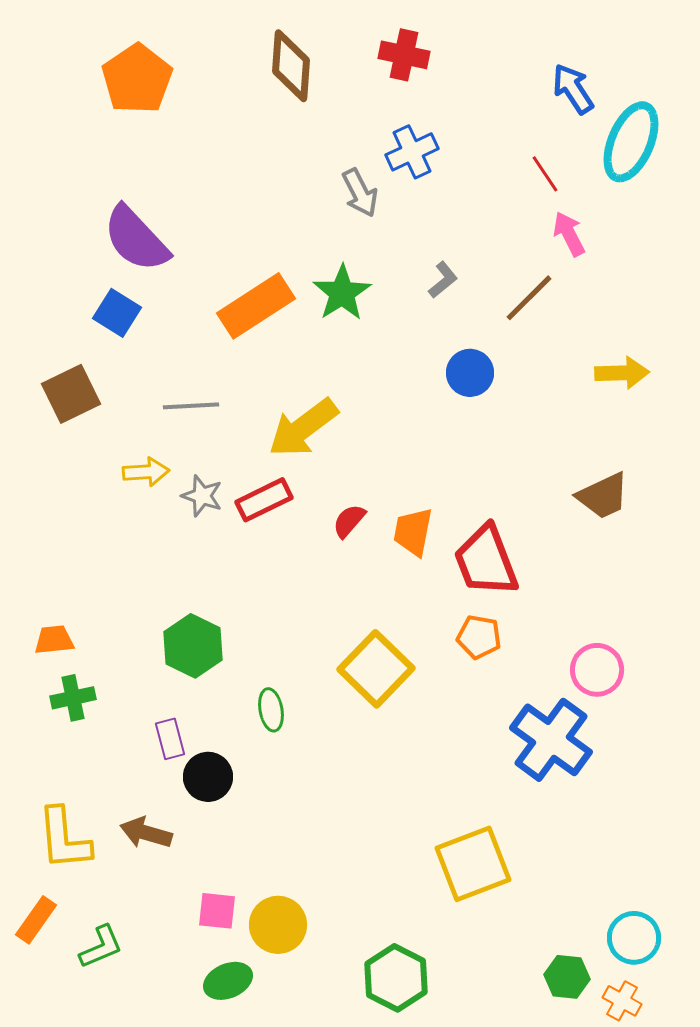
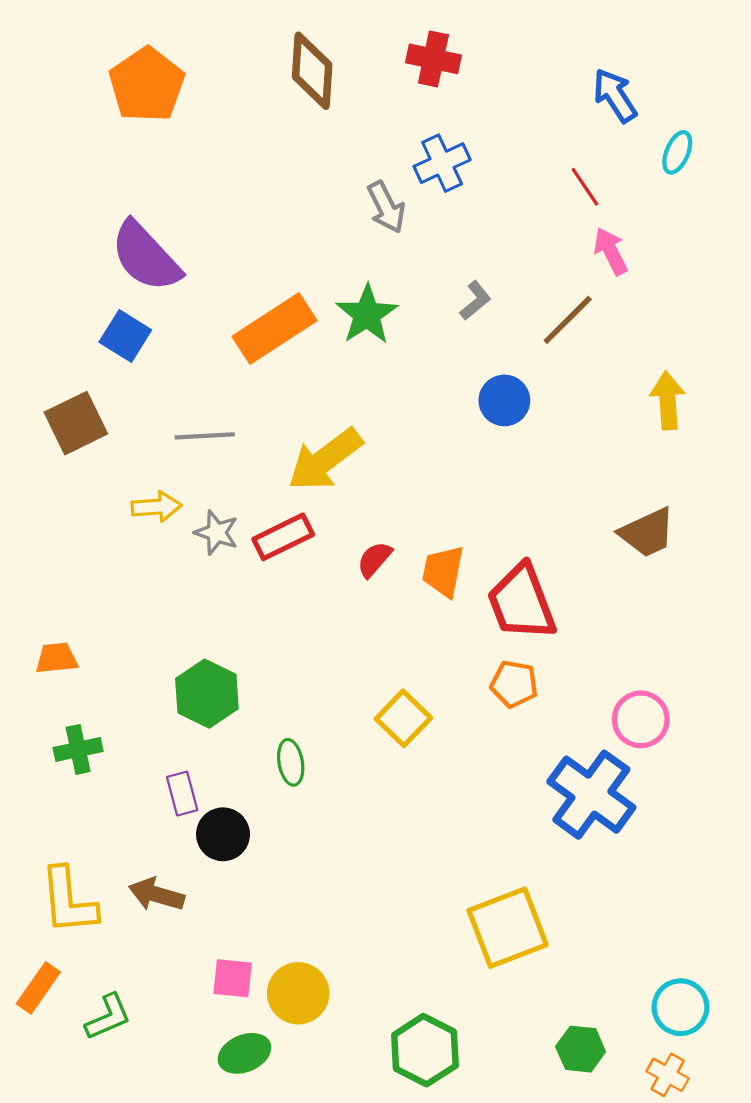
cyan ellipse: (631, 142) -> (677, 152), size x0.5
yellow arrow: (622, 373) -> (668, 400), turned -92
orange trapezoid: (54, 640) -> (57, 658), moved
yellow square: (376, 669) -> (403, 718), size x0.7
green hexagon: (567, 977) -> (581, 1049), moved

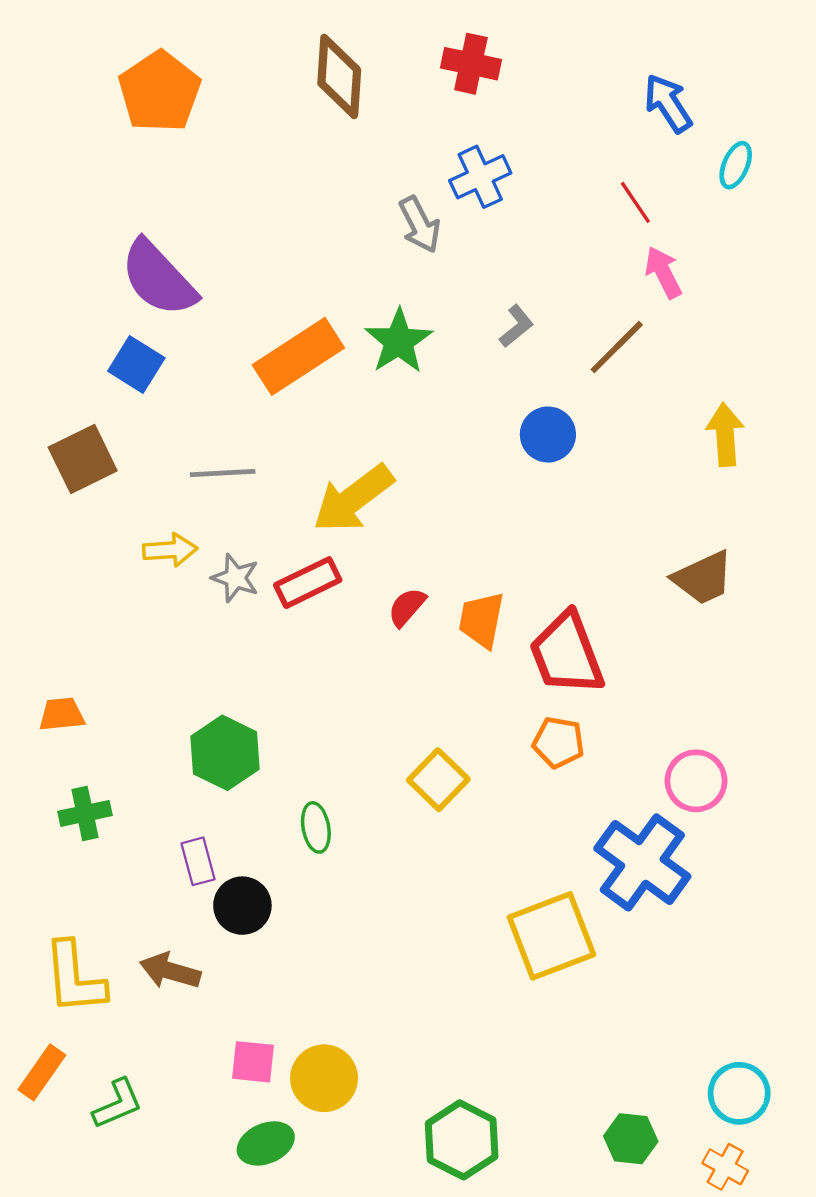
yellow square: (508, 928) -> (551, 936), moved

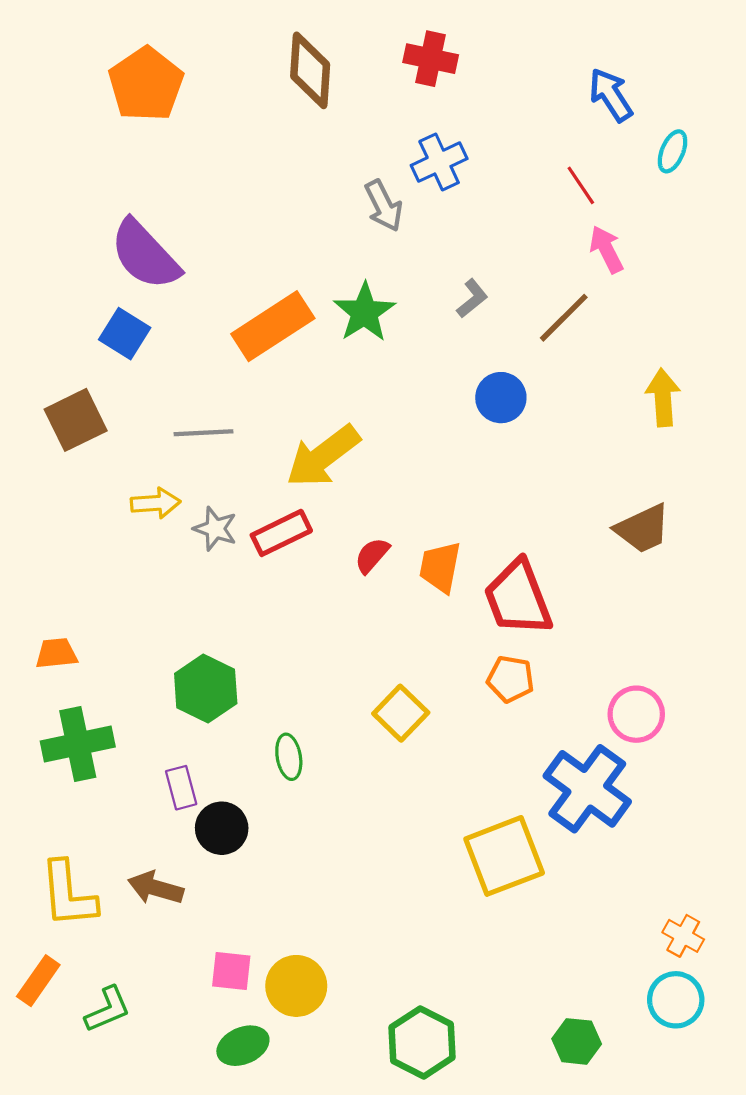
green cross: (85, 813) -> (78, 744), size x1.5
orange cross: (725, 1167) -> (683, 936), moved

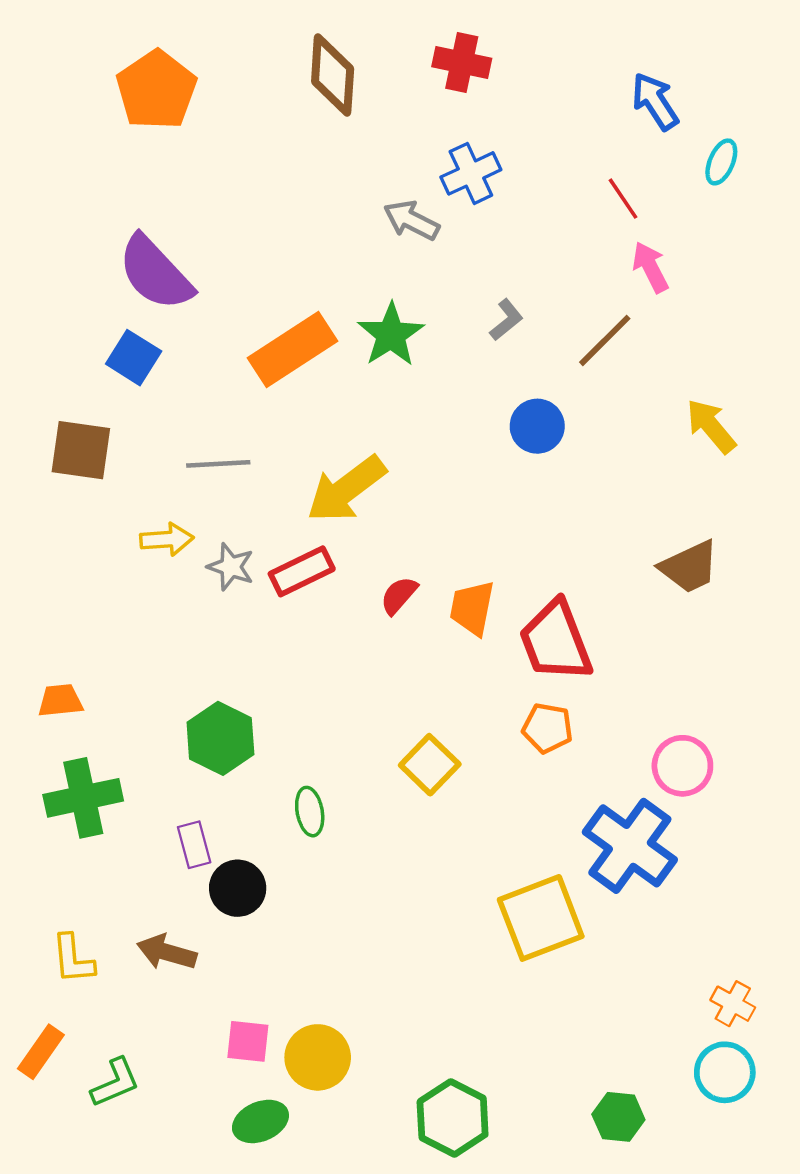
gray arrow: (384, 206) -> (411, 220), turned 144
yellow arrow: (663, 398) -> (711, 426), turned -36
brown square: (76, 420) -> (81, 450), turned 34
yellow L-shape: (68, 894) -> (73, 959), size x0.7

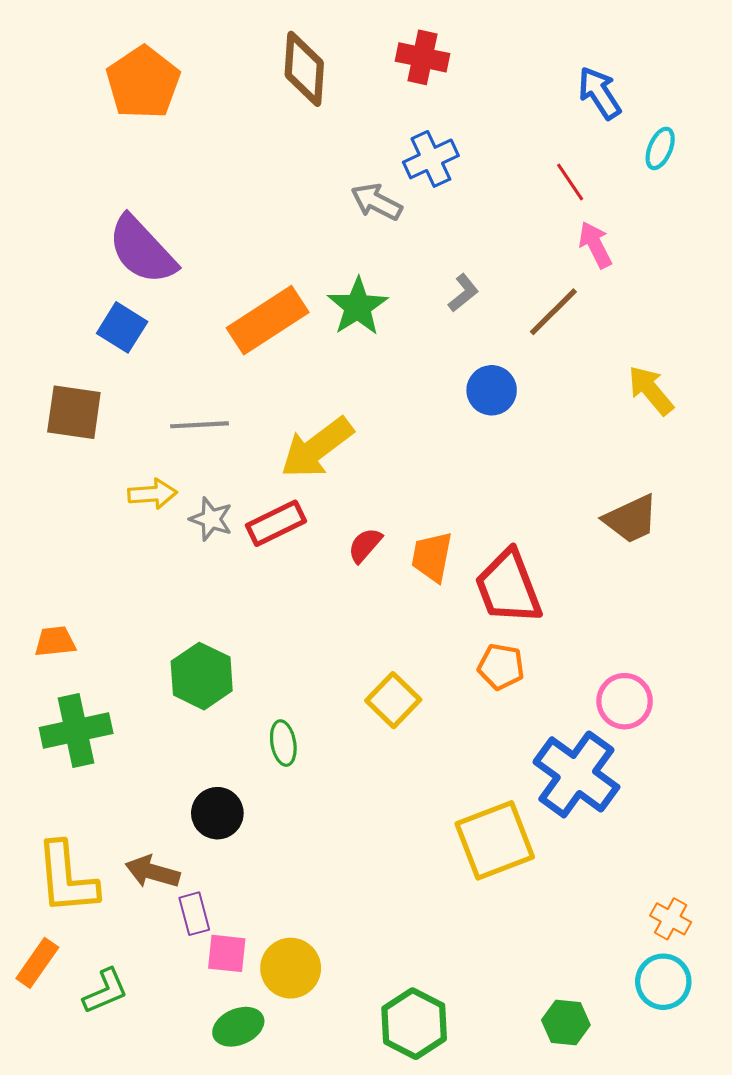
purple rectangle: (194, 845) -> (194, 914), moved
yellow L-shape: (73, 959) -> (67, 878), size x1.6

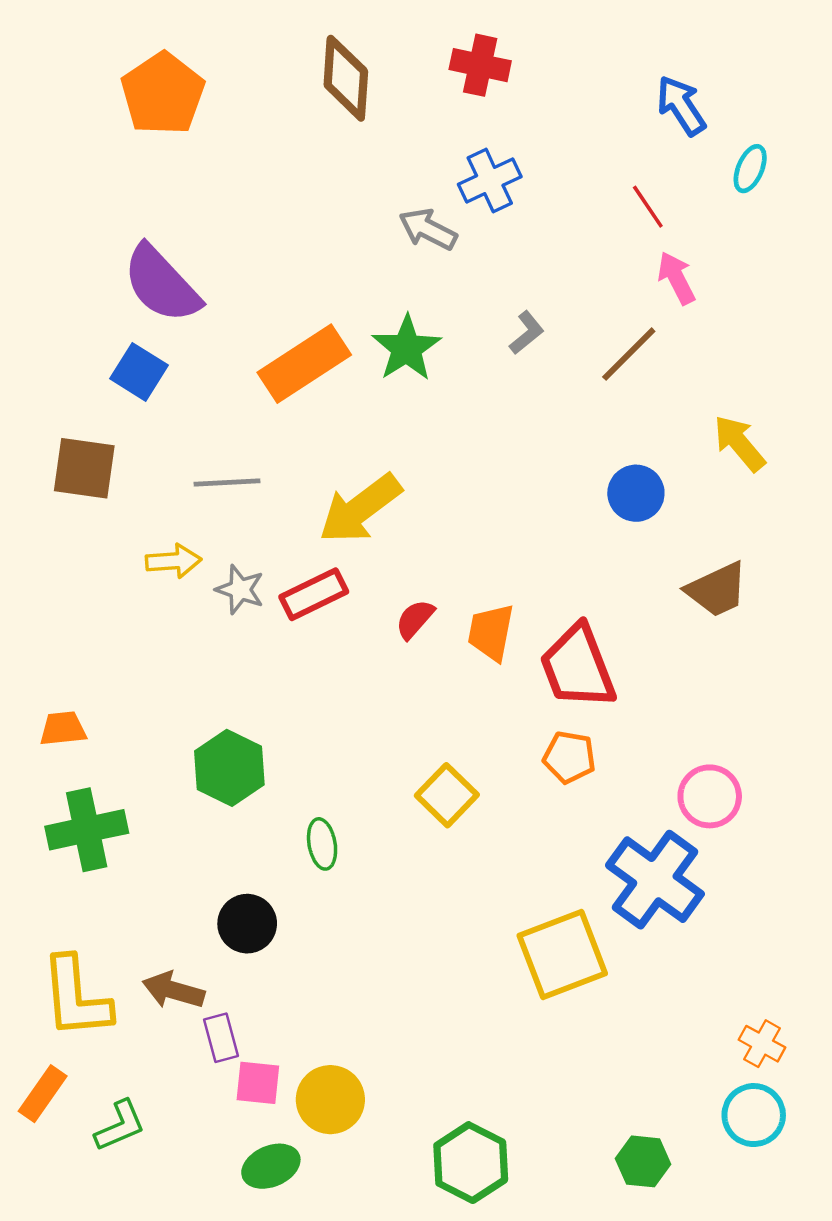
blue circle: (492, 390) -> (636, 493), moved

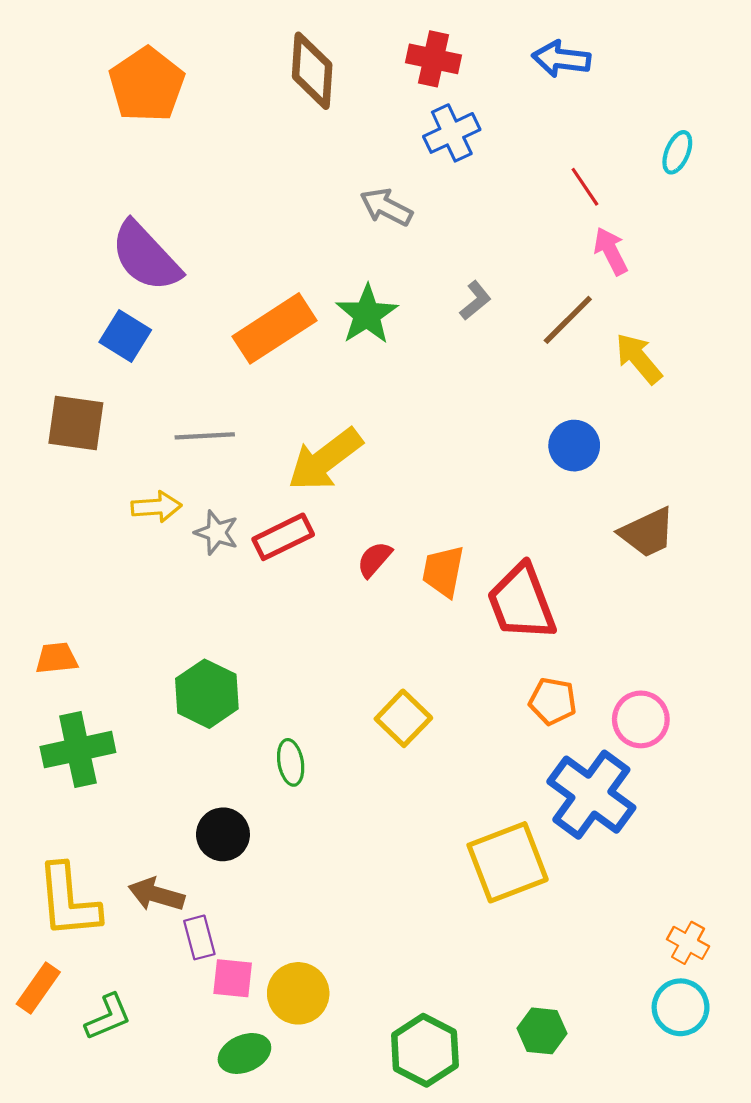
blue arrow: (681, 106) -> (561, 59), moved, turned -50
blue cross: (490, 180) -> (452, 133), moved
yellow arrow: (739, 443) -> (639, 359), moved
orange pentagon: (569, 757) -> (553, 701), moved
green hexagon: (643, 1161) -> (542, 1031), moved

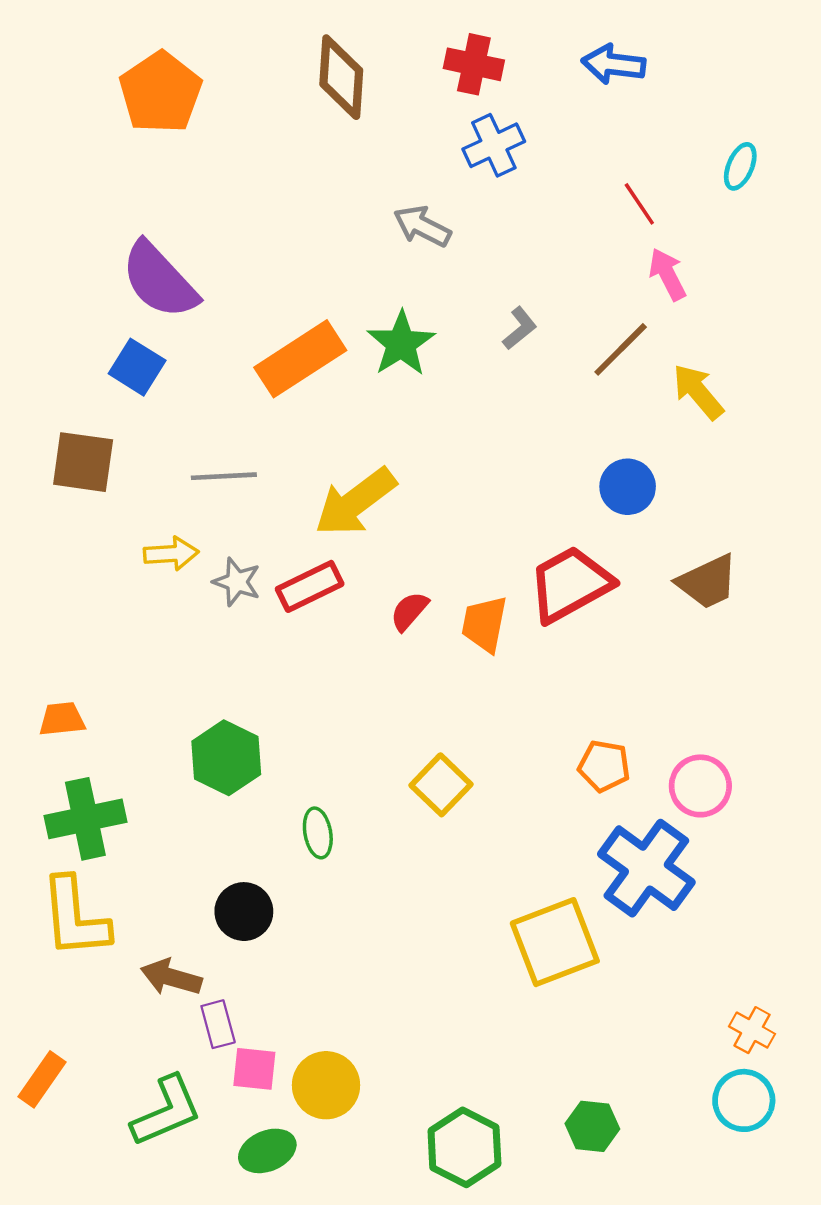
red trapezoid: (522, 602) -> (570, 584), moved, turned 82
yellow L-shape: (68, 901) -> (75, 917), moved
green L-shape: (108, 1017) -> (166, 1111), moved, size x1.4

